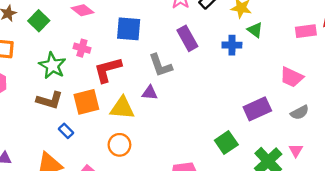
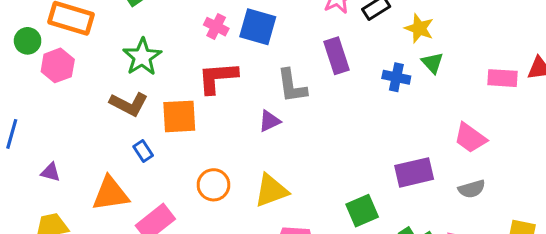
pink cross: (82, 48) -> (216, 27), moved
purple triangle: (150, 93) -> (269, 121), turned -42
yellow triangle: (122, 108) -> (271, 191), moved, turned -36

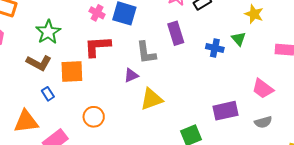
yellow star: (419, 28) -> (254, 14), moved
yellow triangle: (271, 191) -> (151, 99), moved

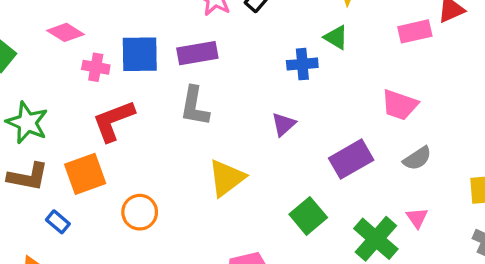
purple rectangle: (176, 33) -> (197, 53), moved, turned -65
gray L-shape: (146, 53) -> (195, 106), turned 35
purple triangle: (131, 75) -> (284, 124), moved
orange circle: (94, 117) -> (140, 212), moved

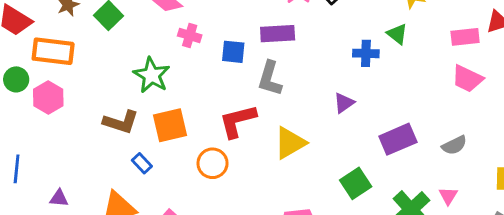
blue square: (140, 54) -> (233, 52), moved, size x0.7
pink trapezoid: (400, 105) -> (467, 79), moved
red L-shape: (113, 121) -> (238, 121), moved
green star: (27, 123) -> (152, 75), moved

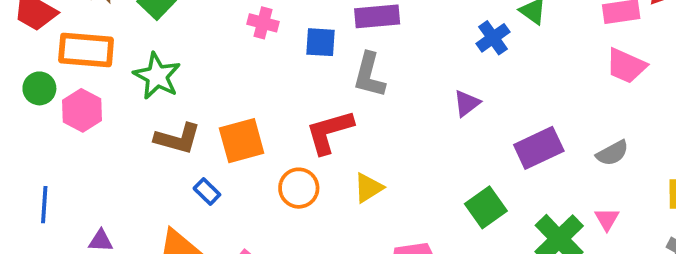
blue cross: (366, 53) -> (493, 38), turned -35
green star: (152, 75) -> (157, 76), moved
yellow triangle: (290, 143) -> (368, 188), moved, size x0.7

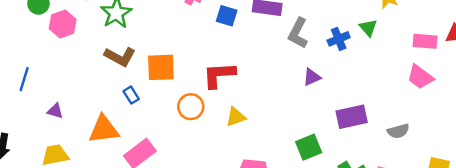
gray L-shape: (369, 75) -> (298, 33), moved

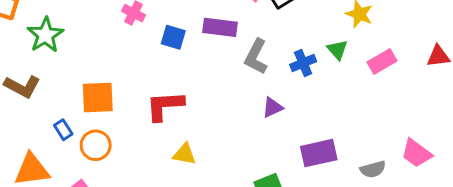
pink rectangle: (425, 41) -> (382, 62), moved, turned -35
brown L-shape: (120, 57) -> (22, 86), moved
pink trapezoid: (420, 77) -> (416, 153), moved
orange circle: (191, 107) -> (96, 145), moved
yellow triangle: (236, 117) -> (185, 154), turned 30

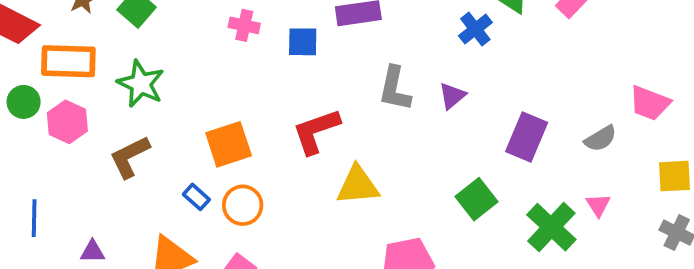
gray L-shape: (256, 57) -> (395, 89), moved
brown L-shape: (22, 86) -> (130, 157), turned 141
purple rectangle: (319, 153) -> (527, 137), turned -39
yellow triangle: (185, 154) -> (358, 185), size x1.4

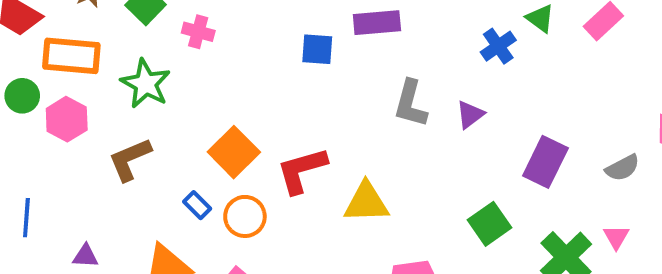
pink cross: (244, 25) -> (198, 32), moved
red L-shape: (316, 131) -> (302, 170), moved
orange square: (229, 144) -> (234, 152), turned -30

